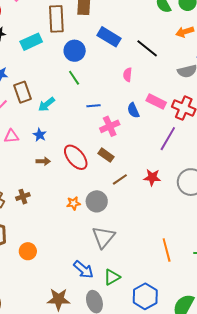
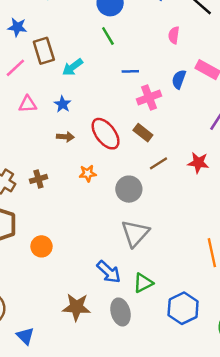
blue semicircle: (133, 110) -> (179, 79), turned 42
orange star: (73, 203) -> (88, 173), moved

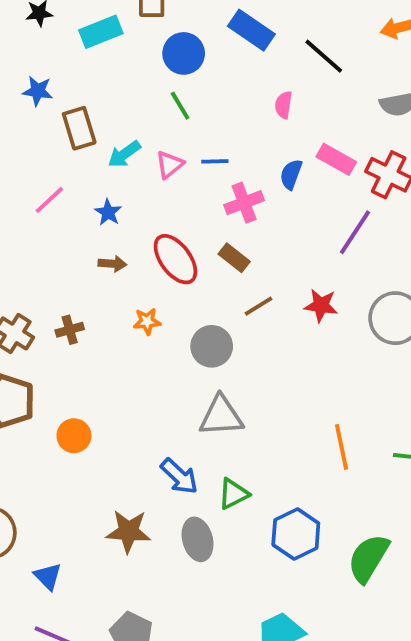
pink line: (15, 68) -> (49, 200), moved
pink triangle: (28, 104) -> (170, 165), moved, turned -36
gray triangle: (135, 233) -> (221, 416), turned 44

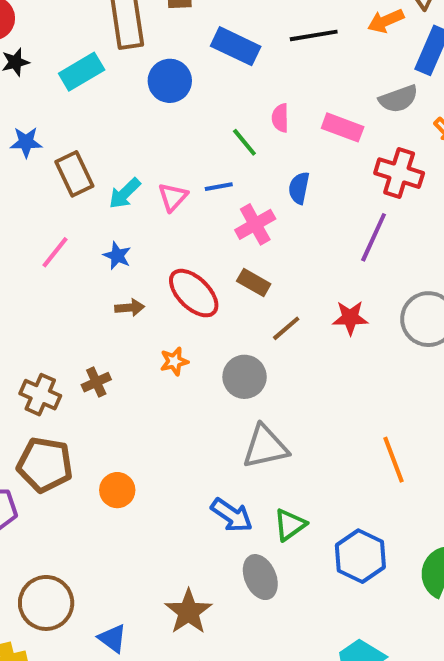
black line: (324, 56) -> (314, 35), moved, turned -42
green line: (180, 106) -> (244, 142), moved
pink rectangle: (336, 159) -> (343, 127), moved
brown star: (128, 531) -> (188, 612), moved, turned -30

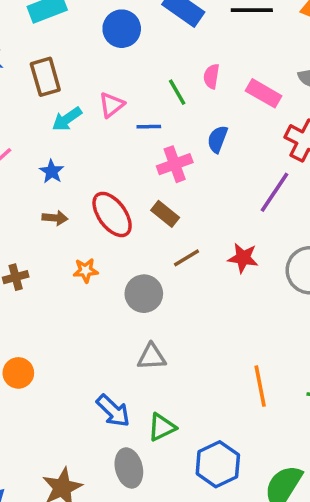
brown rectangle: (74, 174) -> (45, 77), moved
pink triangle: (173, 197) -> (112, 105), moved
gray triangle: (265, 447) -> (152, 357), size x0.7

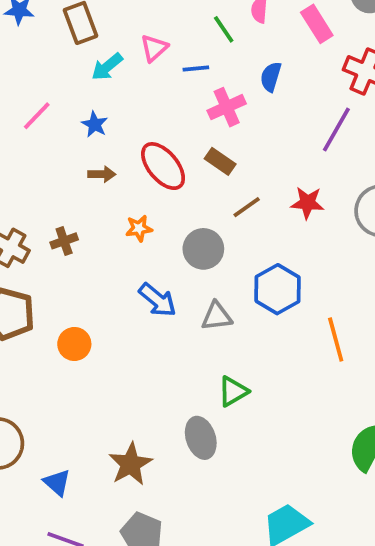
pink rectangle: (264, 93) -> (317, 24), turned 32
blue arrow: (113, 411) -> (157, 300), moved
blue hexagon: (218, 464) -> (278, 289), moved

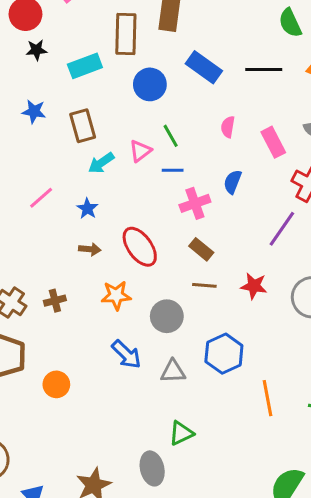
green line: (224, 29) -> (171, 136), moved
brown rectangle: (220, 161) -> (201, 249), moved
brown line: (247, 207) -> (204, 285), turned 35
orange star: (139, 228) -> (116, 295), size x1.4

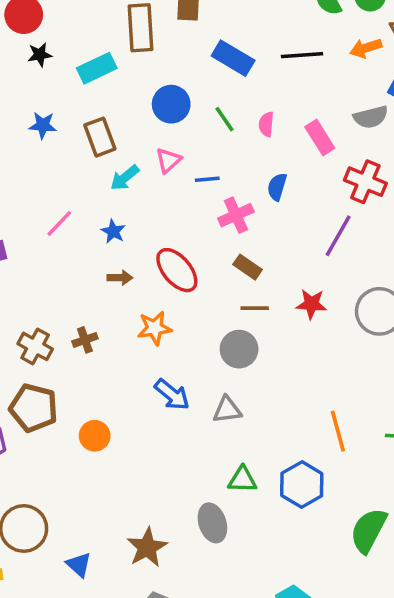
blue circle: (150, 84) -> (171, 104), moved
green line: (171, 136) -> (225, 119), moved
gray circle: (167, 316) -> (239, 349), moved
blue hexagon: (224, 354) -> (302, 484), moved
green triangle: (181, 433) -> (242, 480), turned 32

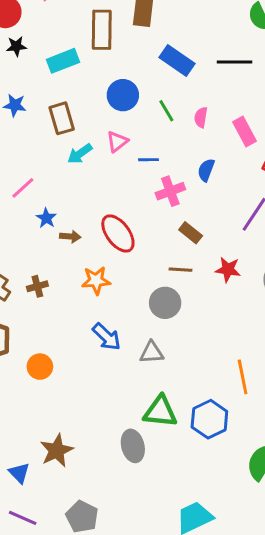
blue star: (113, 231) -> (46, 218), moved
brown rectangle: (248, 267) -> (191, 233), moved
green triangle: (242, 480) -> (160, 412), size x1.4
brown star: (147, 547) -> (57, 451), moved

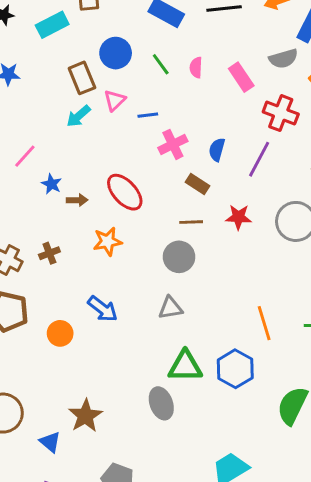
brown rectangle: (62, 118) -> (82, 78), moved
blue semicircle: (206, 170) -> (217, 150), moved
blue arrow: (107, 337) -> (103, 309), moved

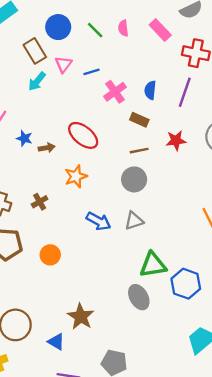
brown cross: (49, 253) -> (40, 202), moved
blue arrow: (103, 309) -> (99, 221), moved
blue hexagon: (235, 369) -> (186, 284), moved

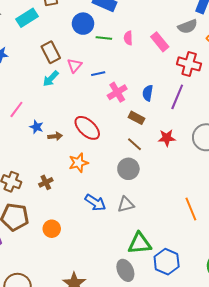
blue circle: (58, 27) -> (83, 24), moved
green line: (95, 30) -> (104, 38), turned -42
brown line: (139, 151) -> (135, 144), turned 49

